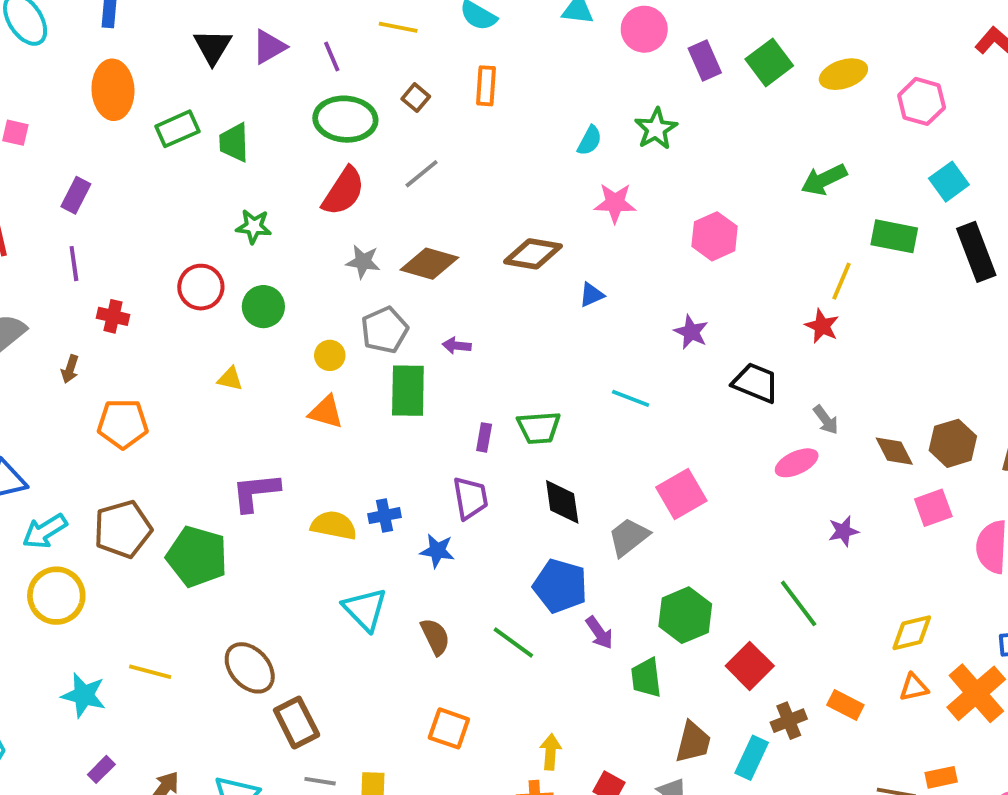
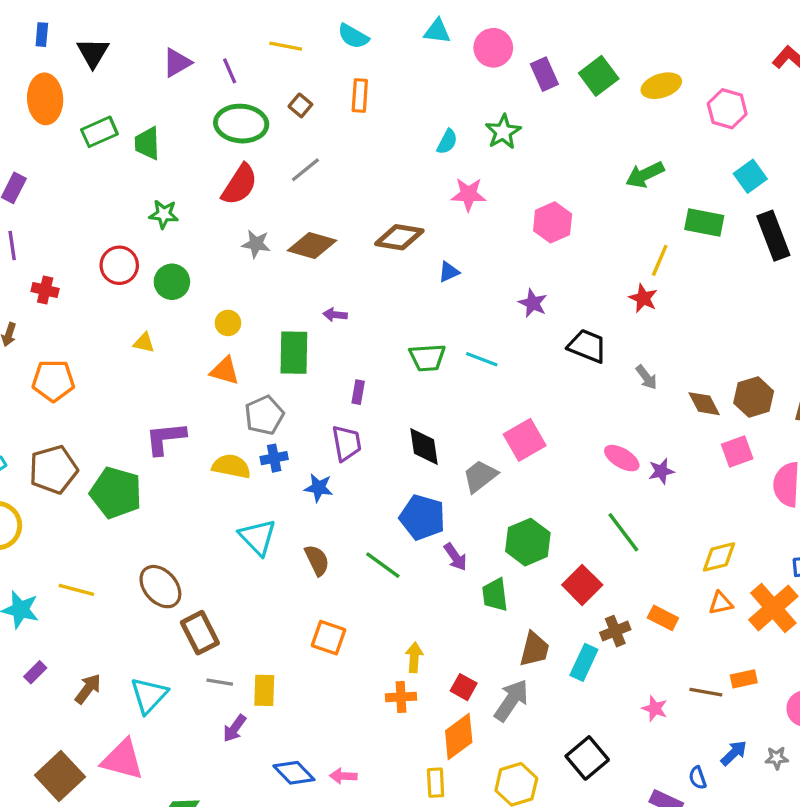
black triangle: (213, 47) -> (93, 53), moved
gray pentagon: (384, 330) -> (264, 415), moved
green trapezoid: (539, 428) -> (427, 358), moved
pink ellipse: (797, 463) -> (622, 458), moved, turned 56

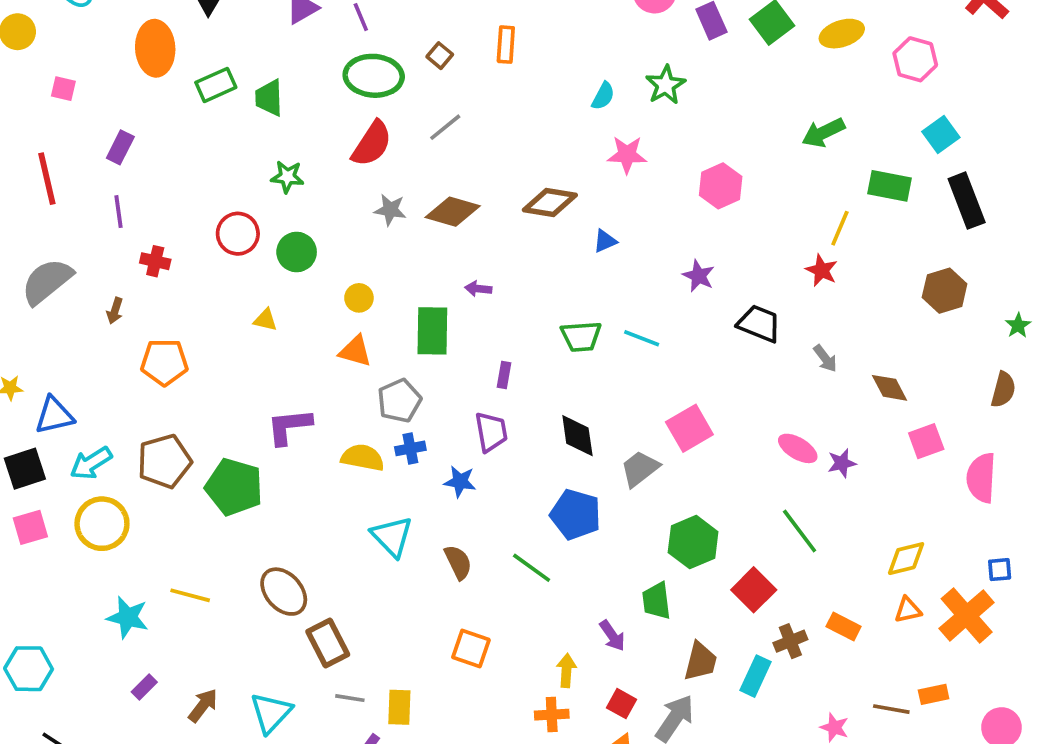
brown hexagon: (754, 397) -> (945, 291), moved
purple arrow: (455, 557) -> (612, 636), moved

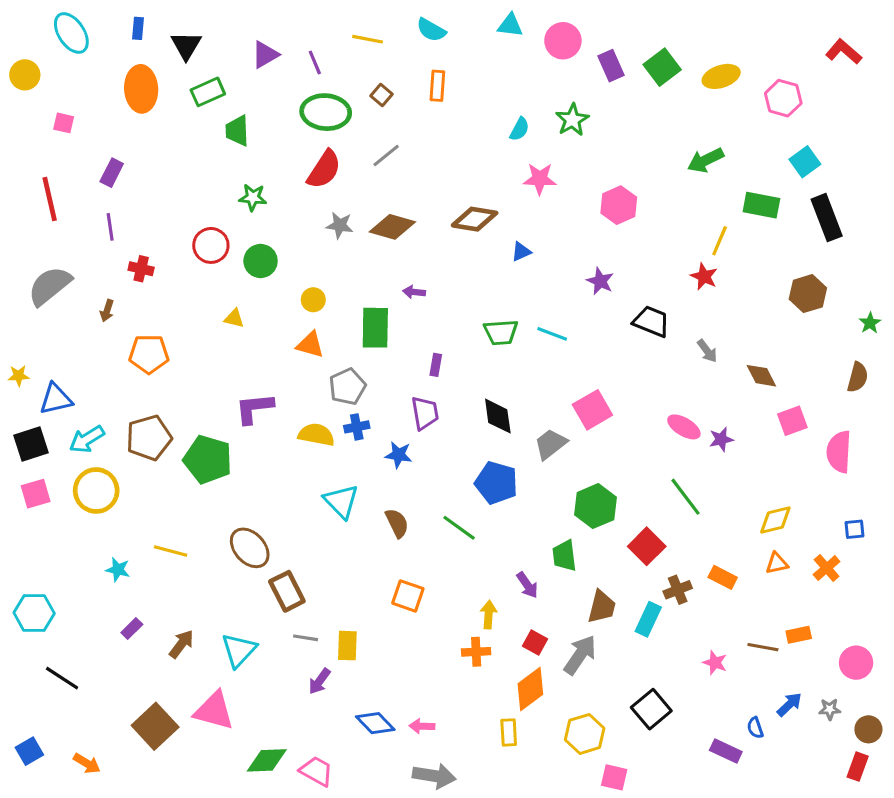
green rectangle: (216, 85) -> (208, 92), moved
orange cross: (967, 615) -> (827, 568), size x0.6
cyan star: (128, 617) -> (118, 570), size x0.7

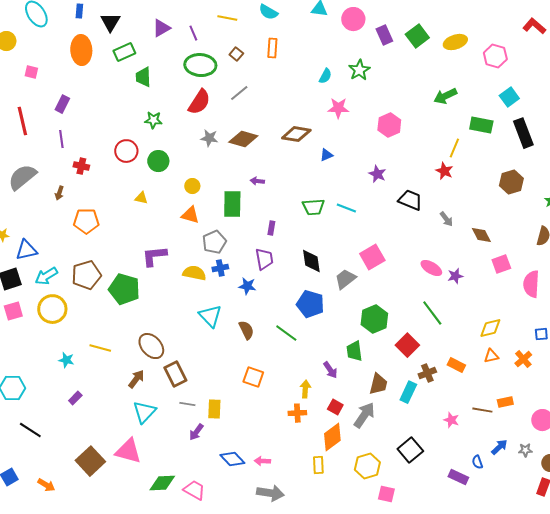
brown arrow: (181, 644) -> (136, 379), moved

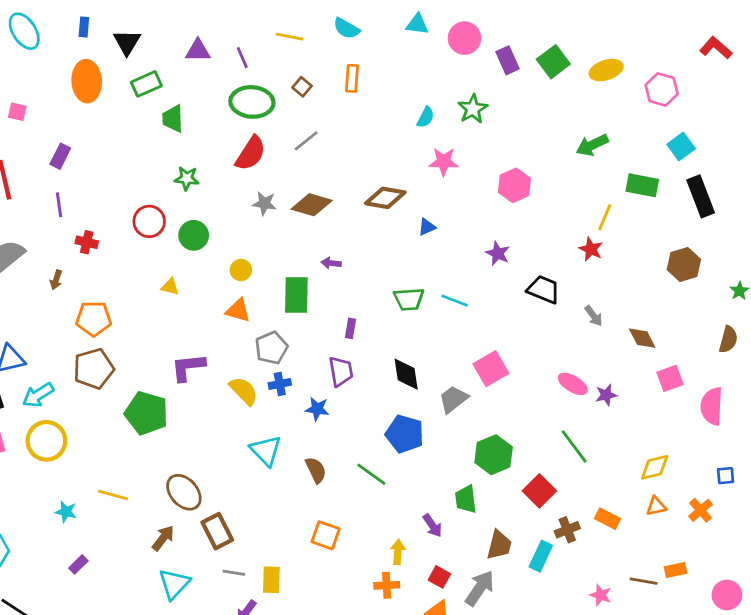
purple triangle: (161, 28) -> (198, 51), turned 30
yellow semicircle: (194, 273) -> (244, 391), turned 35
brown pentagon: (86, 275) -> (94, 369), moved

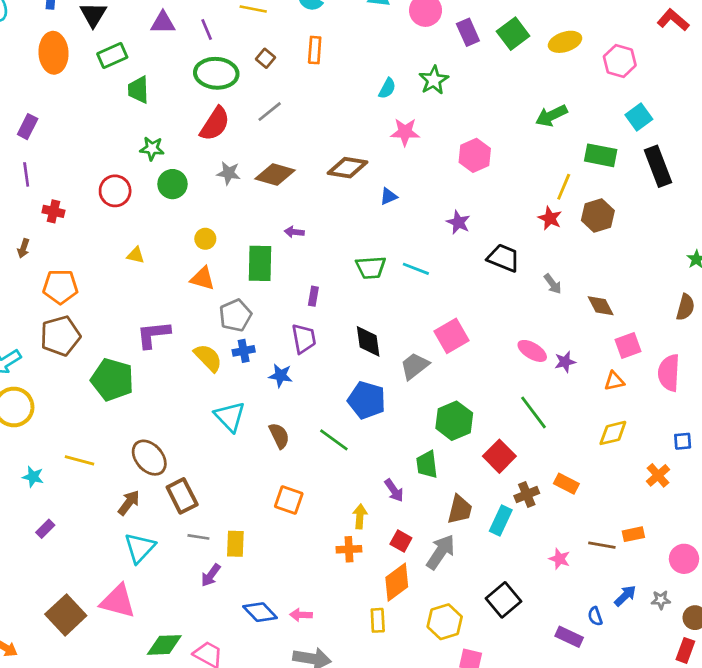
green circle: (194, 235) -> (172, 184), moved
brown hexagon: (684, 264) -> (598, 216), moved
orange triangle: (656, 506) -> (614, 381), moved

